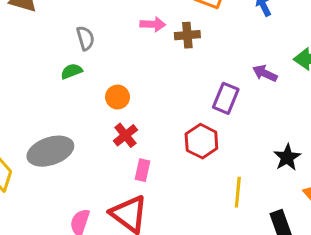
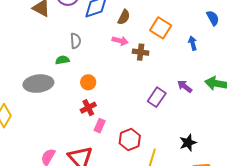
red hexagon: (201, 141) -> (130, 140), moved
gray ellipse: (50, 151) -> (38, 84), moved
pink rectangle: (142, 170) -> (100, 126), moved

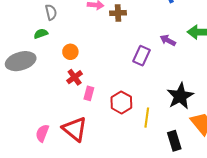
black star: (188, 143) -> (180, 96), size x1.5

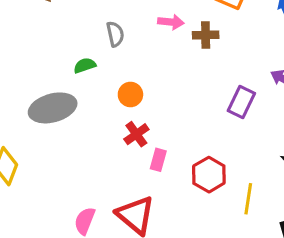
gray semicircle: (51, 12) -> (115, 34), moved

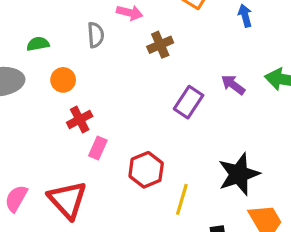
gray semicircle: (115, 34) -> (96, 35), moved
brown cross: (206, 35) -> (160, 45), moved, turned -30
orange circle: (130, 94) -> (63, 80), moved

